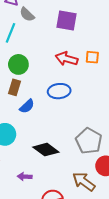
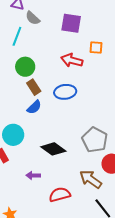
orange square: (92, 57) -> (96, 48), moved
brown rectangle: (15, 87) -> (34, 87), moved, turned -49

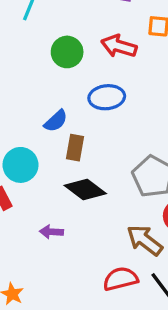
green circle: (25, 67) -> (67, 52), moved
brown rectangle: (34, 87) -> (75, 148), moved, turned 42
red semicircle: (60, 195) -> (120, 279), moved

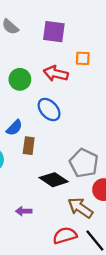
blue ellipse: (107, 97) -> (49, 110), turned 55
black diamond: (85, 189) -> (54, 180), moved
purple arrow: (51, 232) -> (24, 211), moved

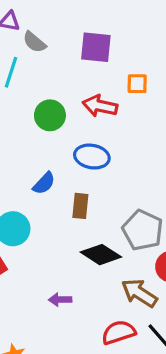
blue ellipse: (49, 110) -> (92, 157), turned -35
brown rectangle: (29, 146) -> (80, 206), moved

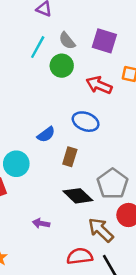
gray semicircle: (34, 42) -> (67, 41), moved
green circle: (50, 115) -> (62, 66), moved

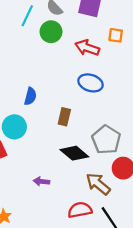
blue ellipse: (86, 122) -> (91, 83), moved
blue semicircle: (46, 134) -> (30, 96), moved, turned -36

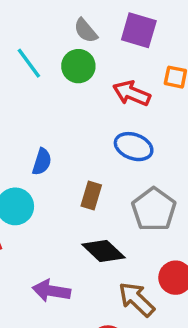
cyan line: (27, 16) -> (29, 63), moved, turned -65
gray pentagon: (106, 140) -> (154, 209), moved
purple arrow: (41, 181) -> (51, 291), size x1.5

